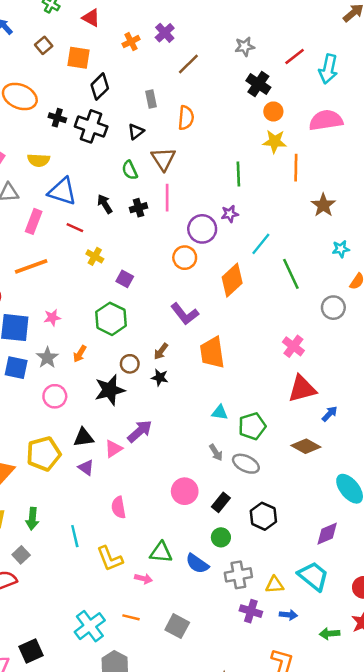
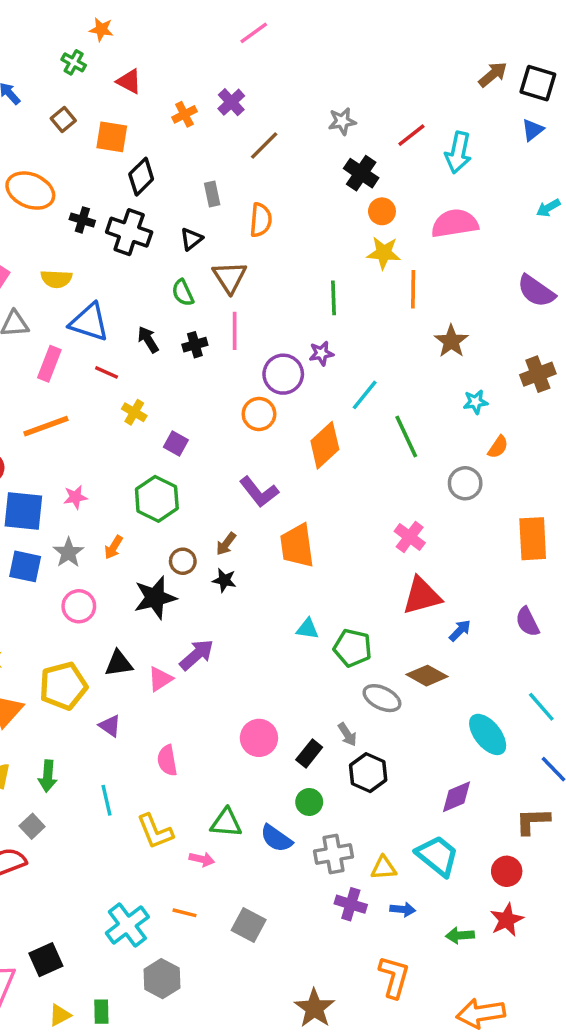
green pentagon: (252, 426) -> (353, 648), turned 30
gray arrow: (216, 452) -> (347, 734), moved
gray ellipse: (246, 464) -> (382, 698), moved
purple triangle: (86, 467) -> (110, 726), moved

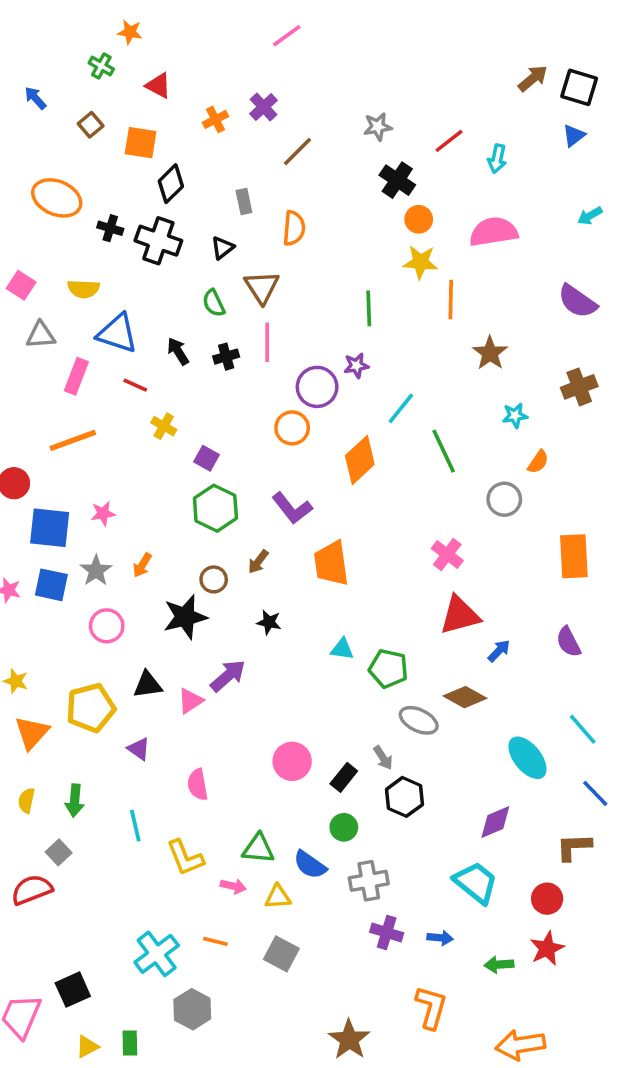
cyan arrow: (458, 152) -> (497, 159), size x0.7
green hexagon: (157, 499) -> (215, 508), moved
black star: (224, 580) -> (269, 622), moved
yellow triangle: (384, 868) -> (278, 897), moved

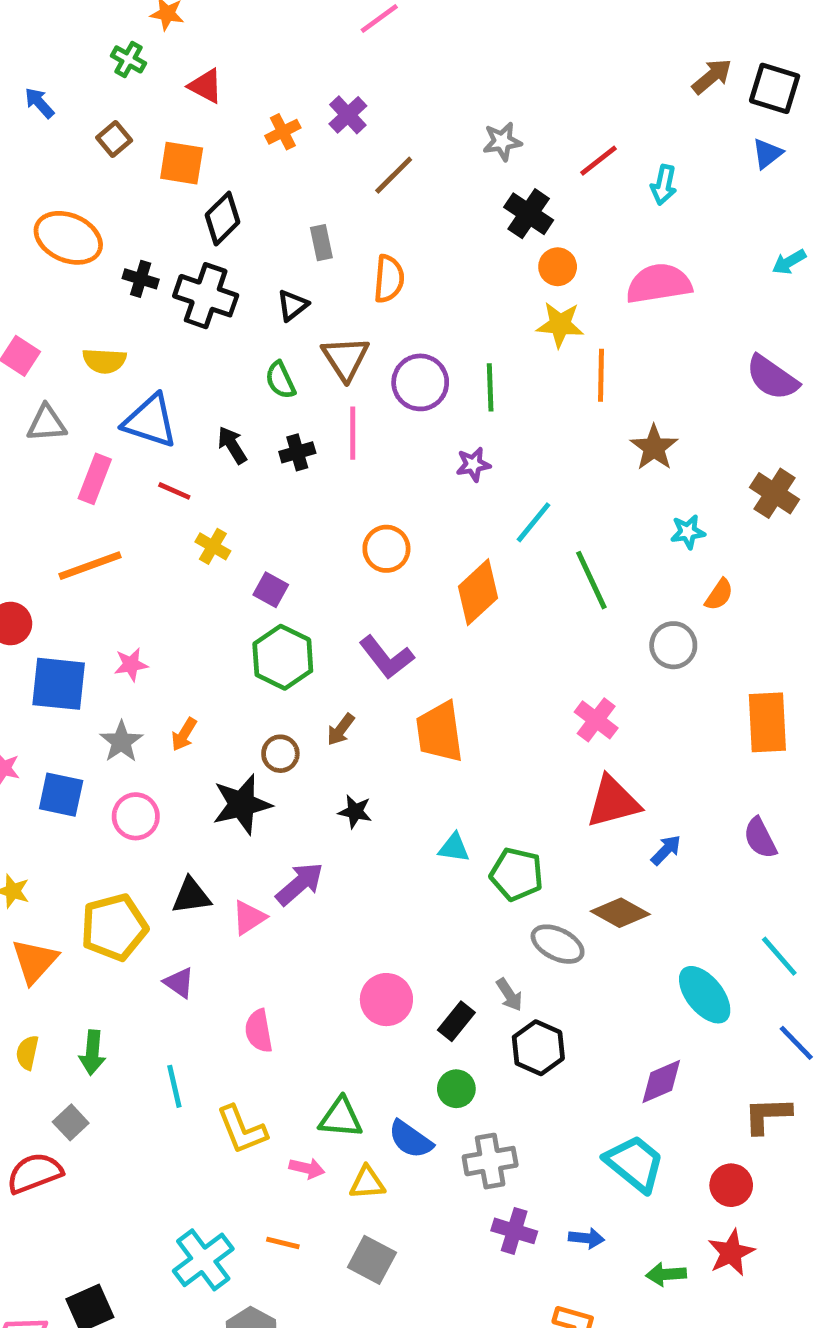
purple circle: (317, 387) -> (420, 382), moved
brown cross: (579, 387) -> (775, 493), turned -36
blue square: (51, 585) -> (61, 795), moved

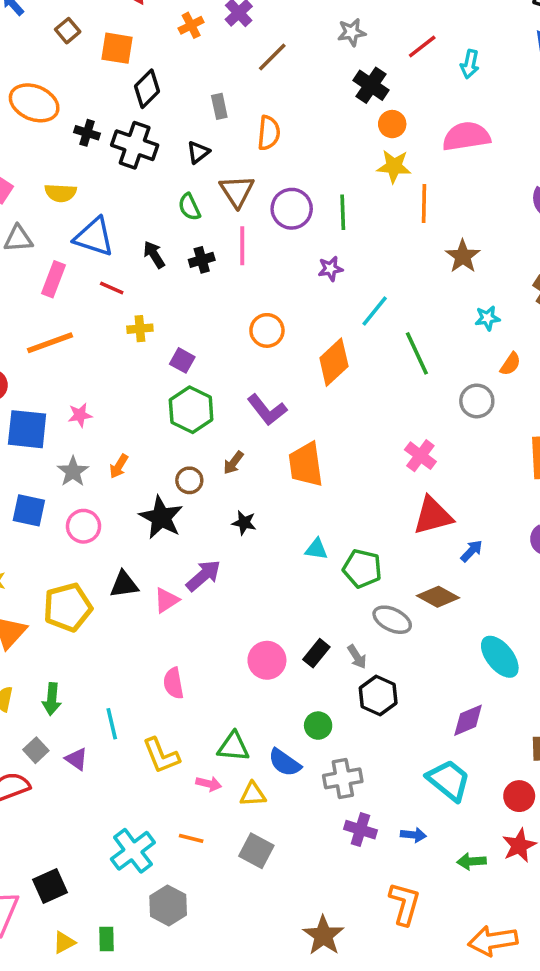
yellow cross: (213, 546) -> (140, 329), turned -35
black star: (242, 804) -> (161, 517), turned -30
purple triangle: (179, 983) -> (76, 759), moved
black rectangle: (456, 1021) -> (316, 653), moved

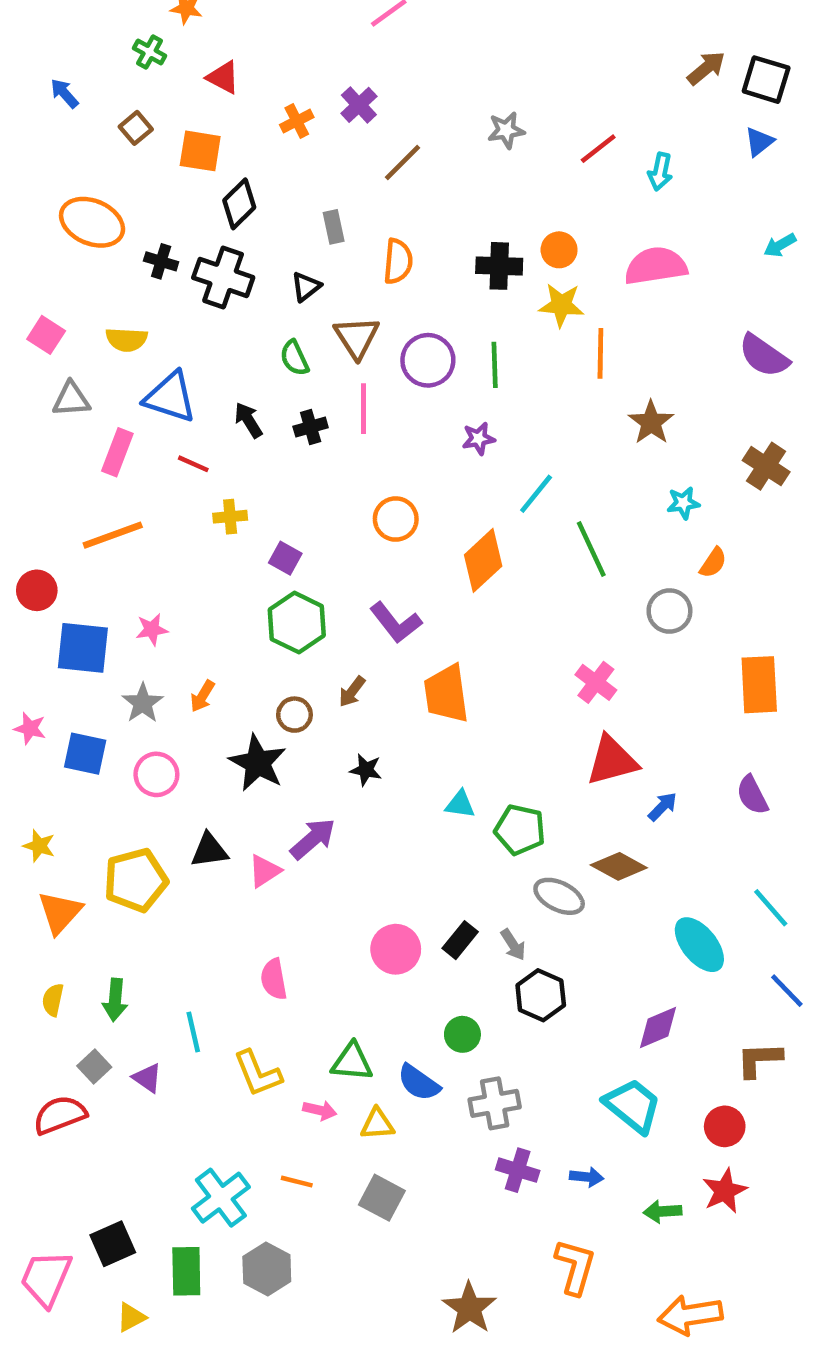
black cross: (371, 85) -> (499, 266), moved, turned -32
green rectangle: (106, 939) -> (186, 1271), moved, size x1.5

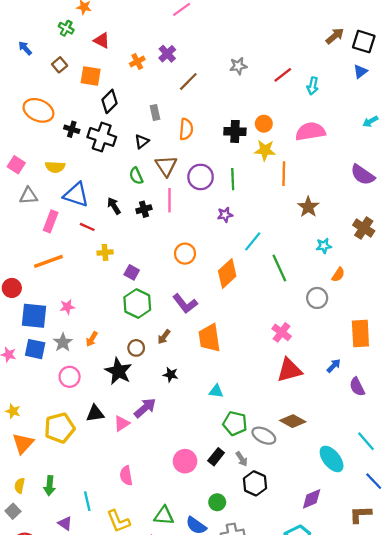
blue square: (85, 754) -> (35, 349), moved
blue arrow: (663, 807) -> (334, 366), moved
green pentagon: (520, 830) -> (235, 423), moved
gray square: (94, 1067) -> (13, 511), moved

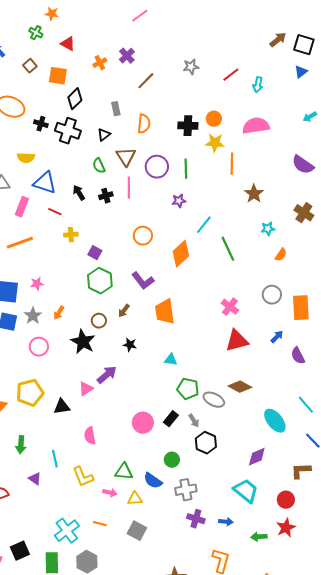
gray circle: (317, 298) -> (272, 295), moved
black triangle: (95, 413) -> (62, 407), moved

